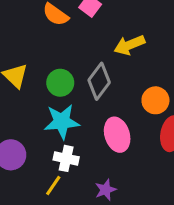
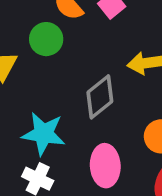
green circle: (60, 83) -> (46, 39), moved

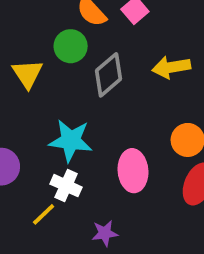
gray diamond: (100, 97) -> (108, 75), moved

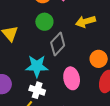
green circle: (71, 46) -> (44, 22), moved
gray diamond: (108, 75) -> (58, 44), moved

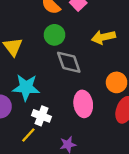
gray diamond: (58, 44) -> (69, 62), turned -65
cyan star: (37, 66) -> (26, 87), moved

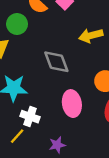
green circle: (54, 35) -> (17, 24), moved

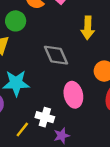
yellow arrow: (91, 36) -> (88, 28), turned -70
white cross: (30, 117) -> (45, 117), moved

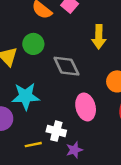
green circle: (16, 21) -> (33, 44), moved
yellow line: (22, 130) -> (33, 145), turned 42

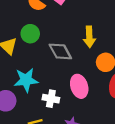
yellow arrow: (99, 37) -> (89, 37), moved
white cross: (56, 131) -> (51, 99), moved

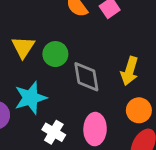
green circle: (30, 34) -> (55, 54), moved
cyan star: (26, 80) -> (31, 98), turned -30

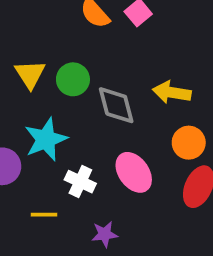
yellow arrow: (130, 71) -> (172, 92), turned 88
pink ellipse: (95, 129) -> (134, 172), turned -32

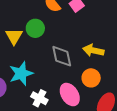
green circle: (73, 79) -> (35, 28), moved
orange circle: (189, 143) -> (91, 78), moved

